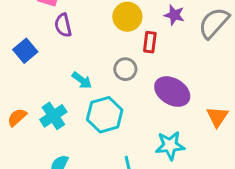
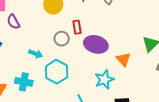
red rectangle: (150, 42) -> (77, 27), moved
cyan cross: (53, 116) -> (24, 82), turned -30
orange triangle: (217, 117) -> (123, 59), moved

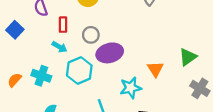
red rectangle: (77, 27) -> (63, 25), moved
purple ellipse: (96, 44) -> (110, 53), moved, turned -40

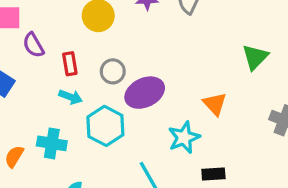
green triangle: (188, 57) -> (255, 57), moved

